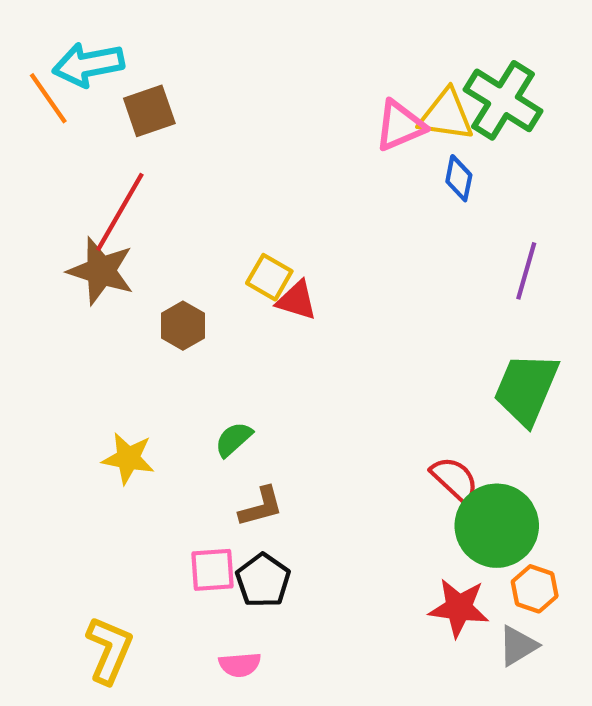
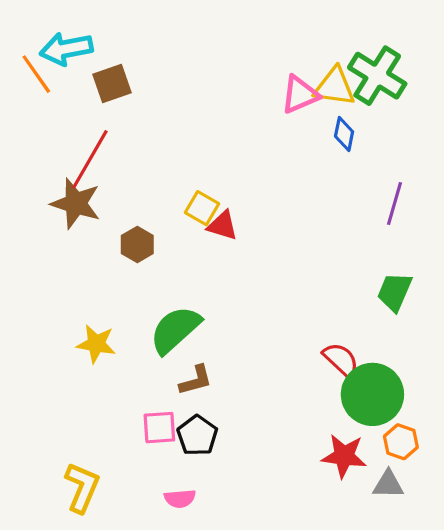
green trapezoid: (526, 389) -> (395, 292), size x0.7
green semicircle: (234, 439) -> (175, 330), size x1.8
gray triangle: (518, 646) -> (388, 484), turned 32

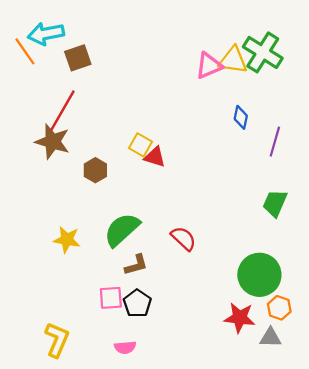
blue diamond: (344, 134) -> (241, 117), moved
red semicircle: (341, 360) -> (183, 238), moved

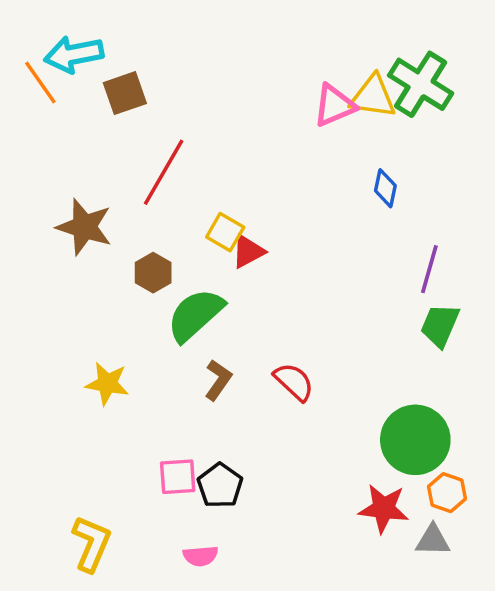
red line: (62, 111) -> (164, 172), moved
purple line: (275, 142) -> (429, 269), moved
red triangle: (155, 157) -> (248, 252), turned -45
green semicircle: (122, 230) -> (195, 315), moved
brown L-shape: (136, 265) -> (218, 380), moved, turned -40

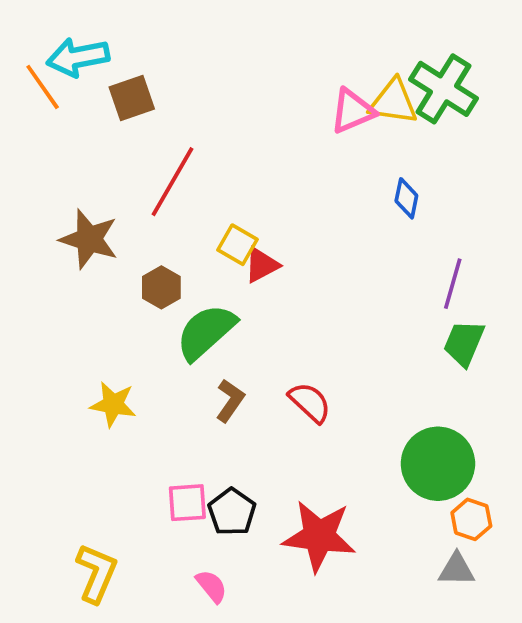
red star: (384, 508) -> (319, 536), moved, size x1.4
pink semicircle: (201, 556) -> (212, 586), turned -124

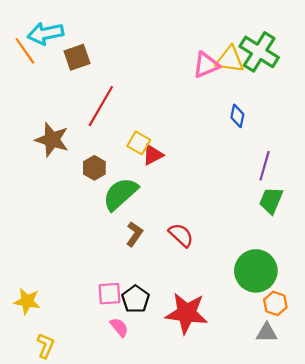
yellow star: (113, 404) -> (27, 301), moved
yellow L-shape: (96, 573) -> (46, 346), moved, size x0.7
pink semicircle: (212, 586) -> (119, 327), moved

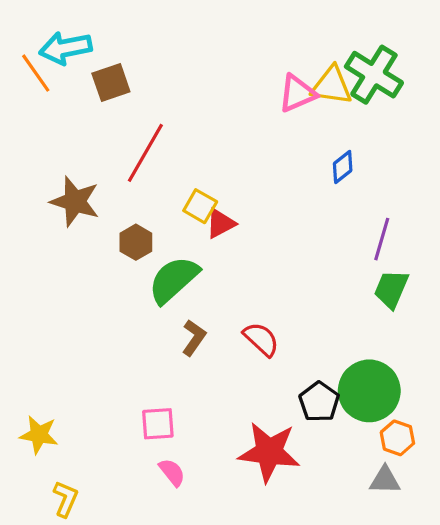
blue diamond: (237, 116) -> (343, 167), turned 40
black pentagon: (136, 299) -> (319, 402), moved

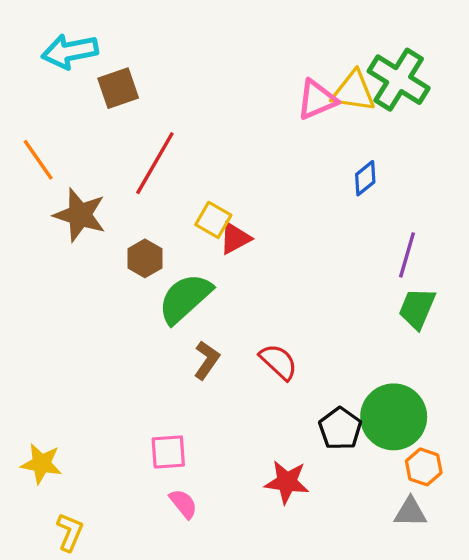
orange line: (36, 73) -> (38, 160), moved
red star: (269, 452) -> (287, 482), size x0.7

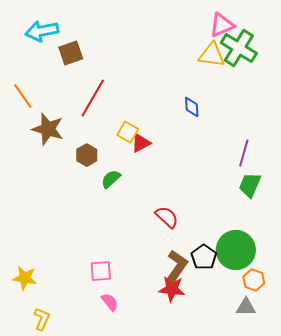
pink triangle: (317, 100) -> (222, 25), moved
blue diamond: (365, 178) -> (192, 107), moved, turned -55
green semicircle: (185, 298) -> (111, 179), size x0.6
brown L-shape: (207, 360) -> (177, 266), moved, size x1.4

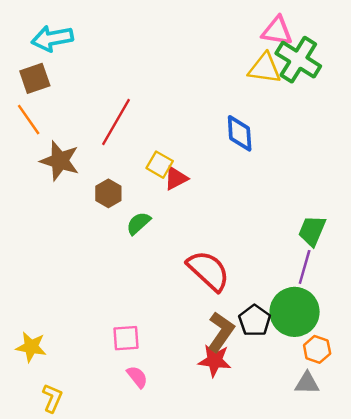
pink triangle: (222, 25) -> (277, 31), turned 32
brown square: (71, 53) -> (35, 78), moved
blue diamond: (192, 107) -> (240, 133), size x1.4
purple line: (244, 153) -> (305, 267), moved
red semicircle: (167, 217) -> (208, 271), size x1.5

